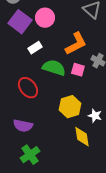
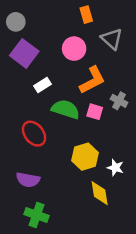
pink circle: (45, 18) -> (74, 49), moved
green cross: (30, 155) -> (36, 215), turned -36

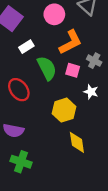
green semicircle: (66, 109) -> (47, 68), turned 45
white star: (115, 168) -> (91, 92), moved

